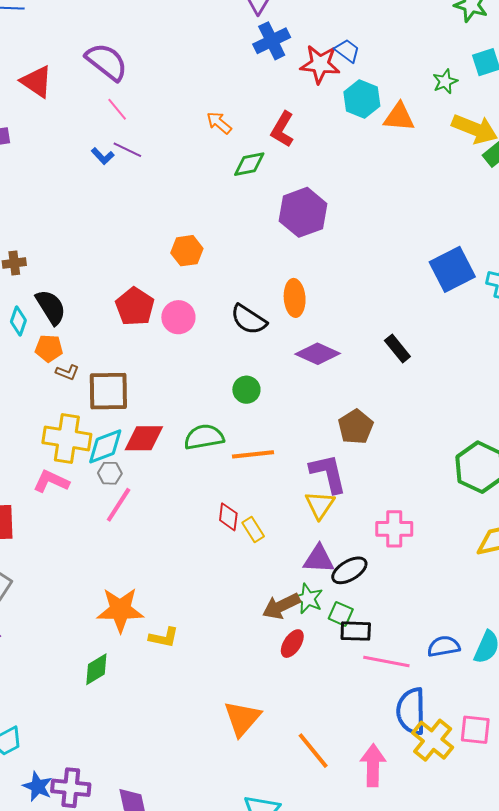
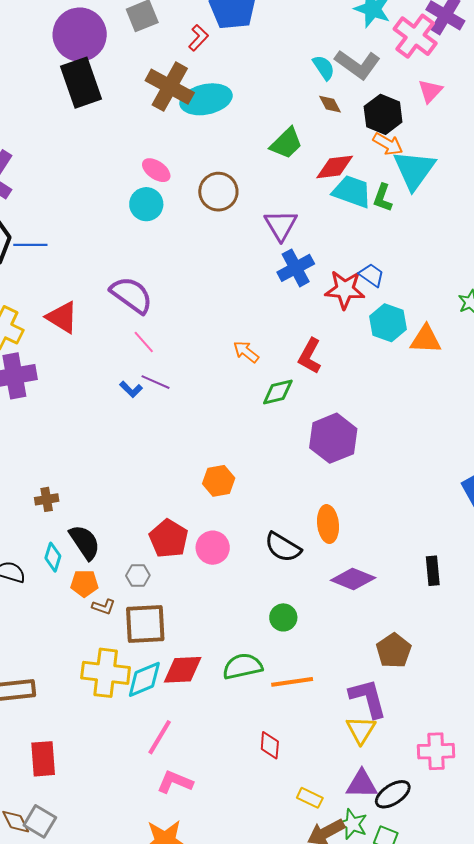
black rectangle: (397, 348) -> (433, 571), turned 36
gray hexagon: (110, 473) -> (138, 575), moved
pink L-shape: (51, 481) -> (175, 782), moved
yellow rectangle: (253, 530) -> (310, 798), moved, turned -30

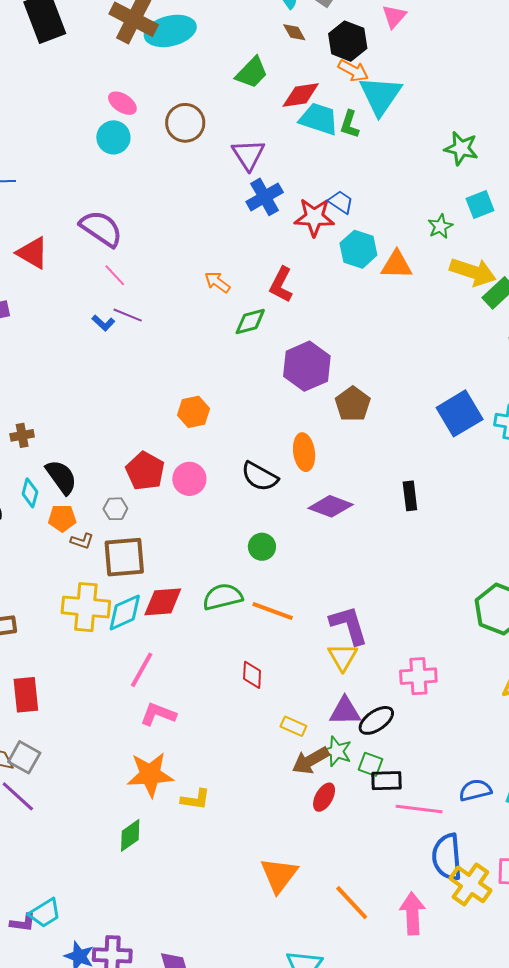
brown pentagon: (394, 651) -> (353, 404), moved
orange line: (292, 682) -> (273, 611), turned 30

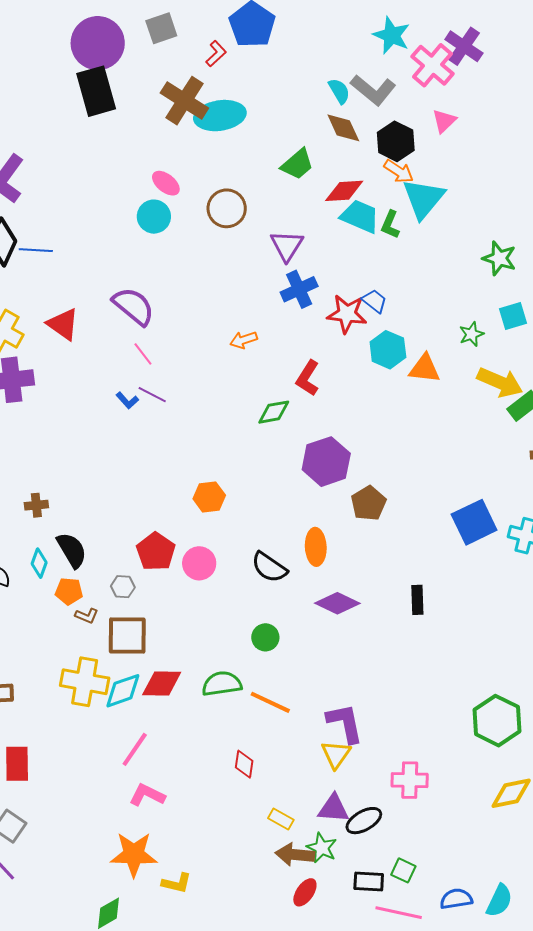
brown diamond: (294, 32) -> (343, 128), size x1.5
orange arrow: (217, 282) -> (244, 340), moved, turned -60
brown arrow: (311, 760) -> (295, 855), turned 30
green square: (370, 764) -> (403, 870), moved

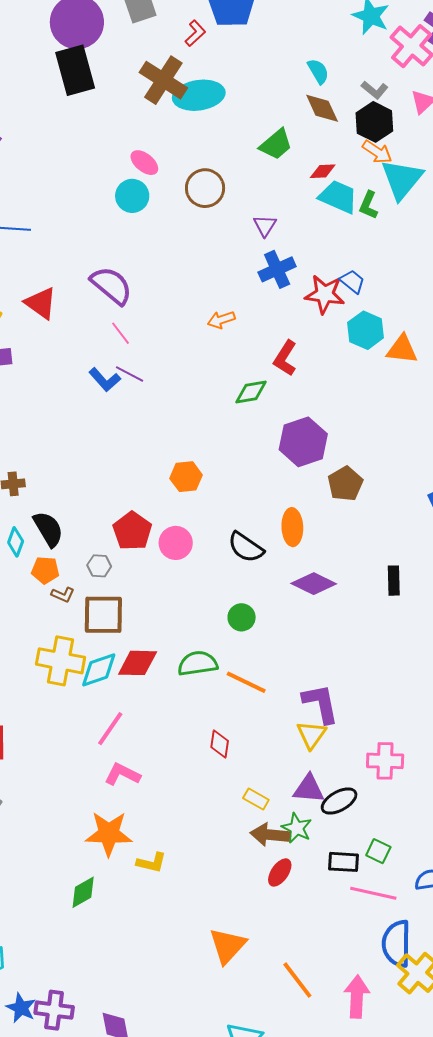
gray L-shape: (373, 90) -> (375, 90), moved, size x0.6
red diamond: (344, 191) -> (323, 171), size x0.7
purple triangle: (287, 246) -> (265, 226), size x0.7
blue L-shape: (127, 400) -> (105, 380), size x1.4

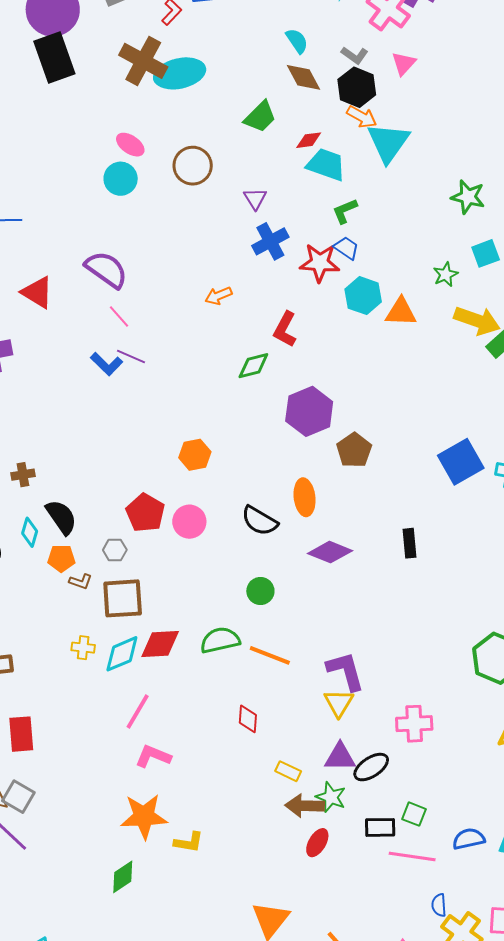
green L-shape: (368, 205) -> (345, 211), moved, turned 48
yellow cross: (61, 661) -> (83, 648), size x0.5
blue semicircle: (397, 944) -> (439, 905), size x0.5

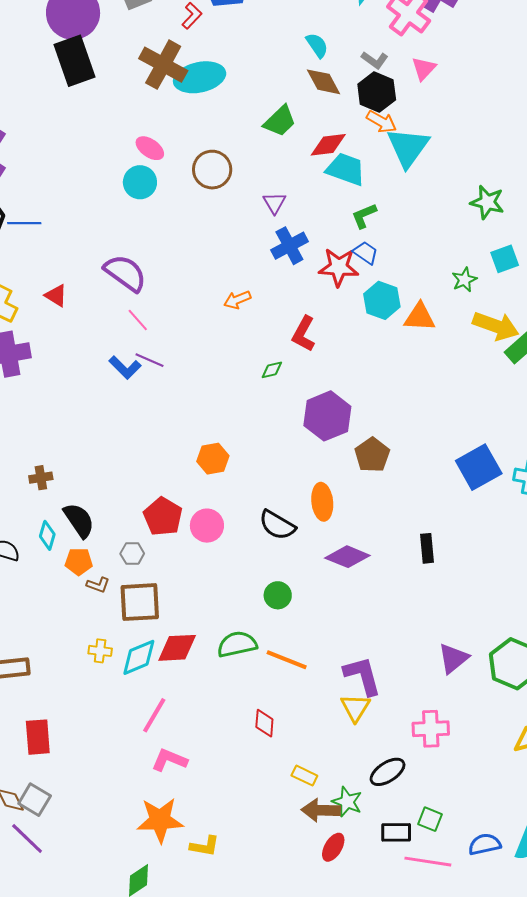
red diamond: (309, 140) -> (328, 145), size x1.4
red triangle: (37, 292) -> (56, 295), size x0.7
green diamond: (253, 366) -> (272, 370), size x0.7
purple triangle: (340, 757) -> (453, 658), moved, turned -40

